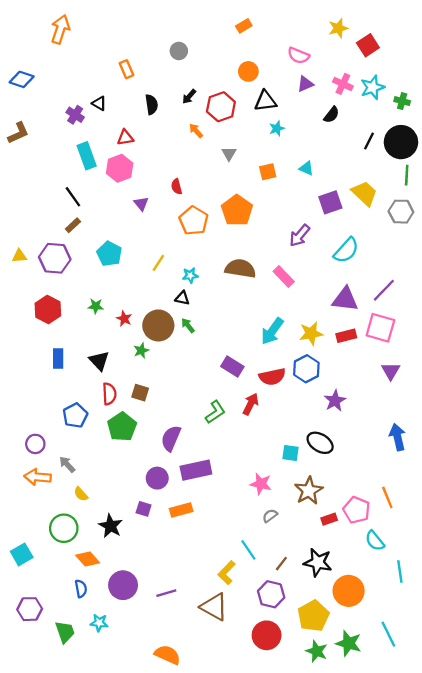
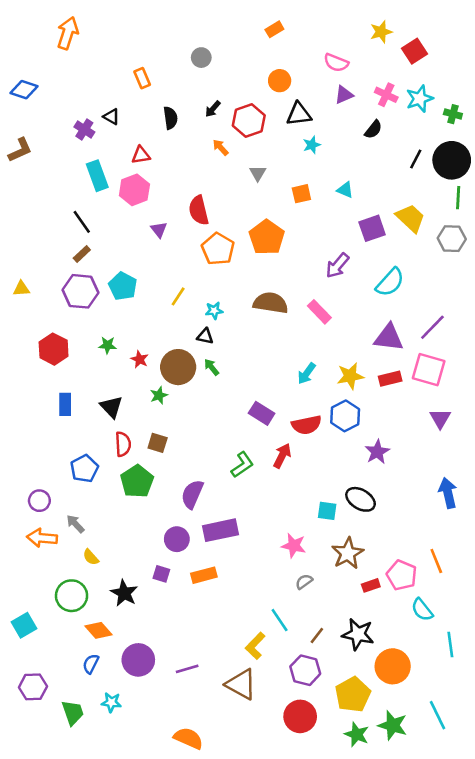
red semicircle: (177, 187) -> (199, 210), size x1.6
purple hexagon: (55, 258) -> (81, 291), moved
cyan arrow: (272, 331) -> (307, 373), size x0.7
blue semicircle: (81, 589) -> (91, 664), turned -144

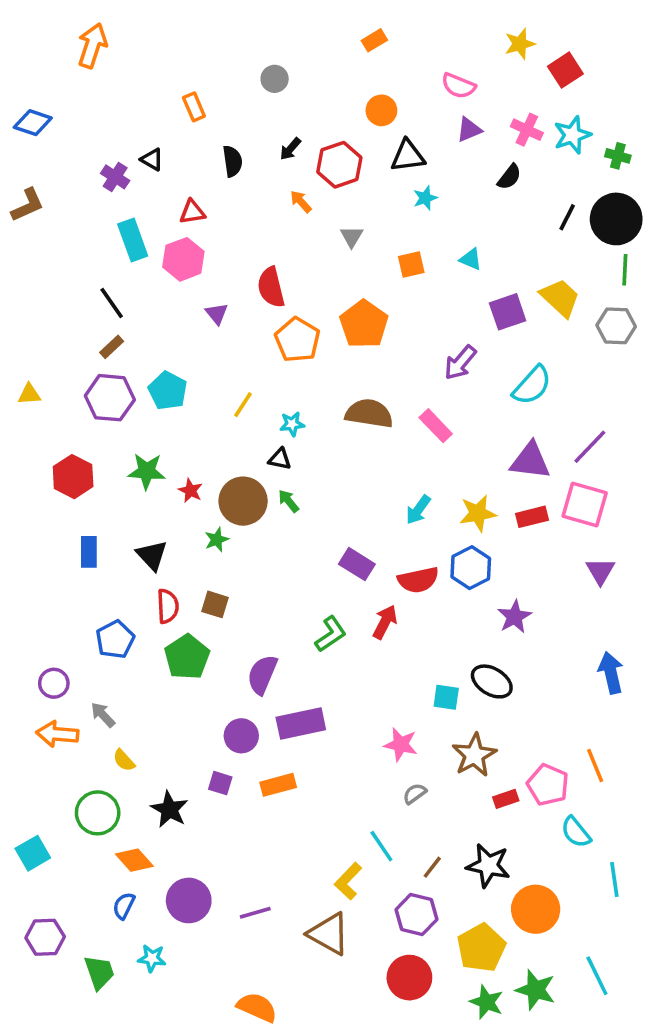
green star: (107, 345) -> (147, 471), size x1.5

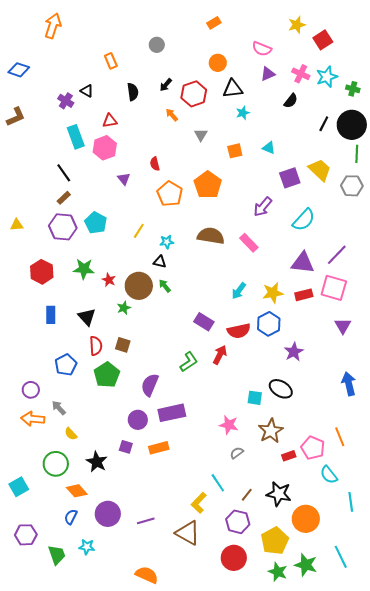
red semicircle: (271, 287) -> (155, 164), size x0.6

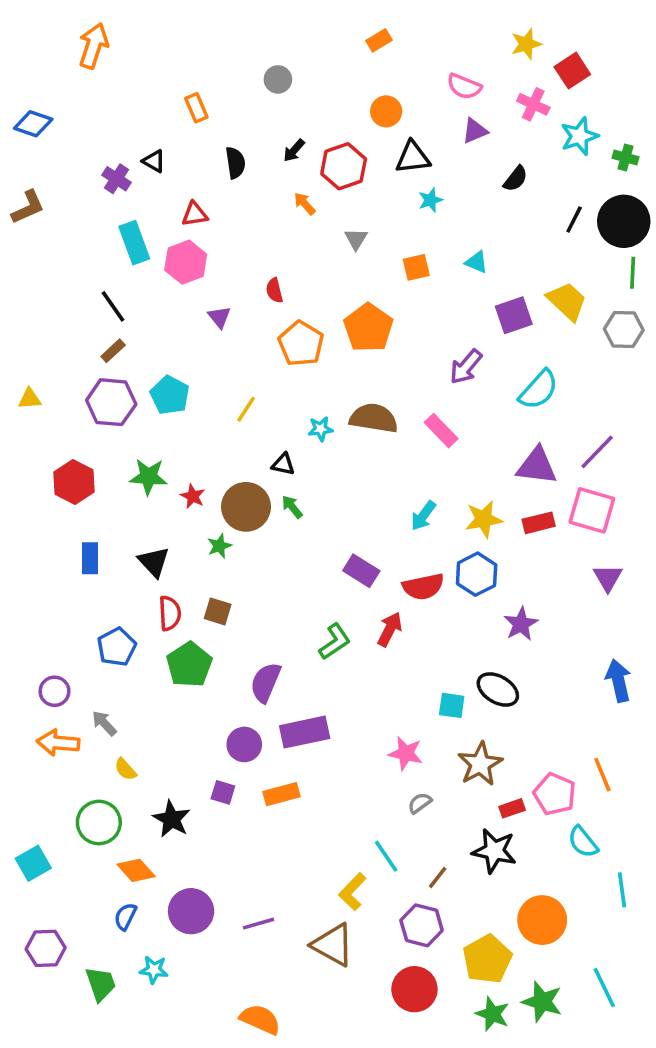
pink cross: (301, 74) -> (533, 104), moved
cyan star: (167, 242) -> (320, 429), moved
black star: (279, 494) -> (494, 851), moved

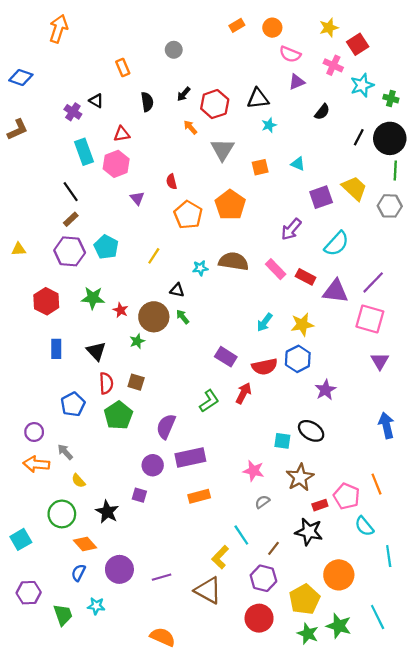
orange circle: (386, 111) -> (272, 28), moved
gray triangle: (356, 239) -> (222, 149), size x1.6
red rectangle: (539, 523) -> (306, 277), moved, turned 42
orange rectangle: (281, 794) -> (199, 496), moved

